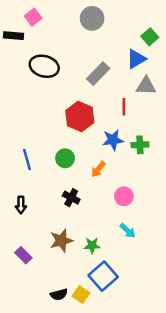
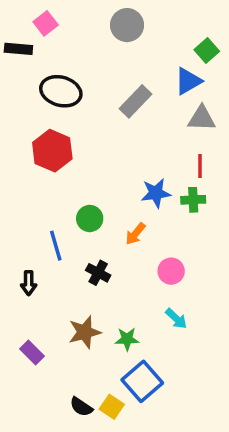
red line: (124, 107) -> (200, 166), moved
red hexagon: (80, 117) -> (52, 151), moved
blue line: (27, 160) -> (56, 246), moved
black semicircle: (59, 295) -> (81, 407), turned 49

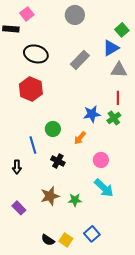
green cross: (193, 200) -> (114, 118), turned -32
cyan arrow: (176, 319) -> (104, 188), size x1.5
blue square: (142, 381) -> (92, 234), moved, size x0.7

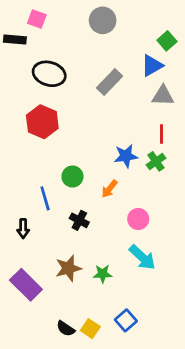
pink square: (27, 14) -> (37, 19), turned -32
purple rectangle: (19, 208) -> (26, 285), size x1.6

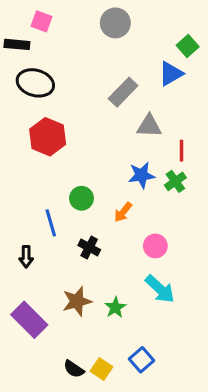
black ellipse: (49, 74) -> (35, 83), moved
gray triangle: (163, 96) -> (149, 126), moved
green star: (103, 274) -> (115, 307), turned -30

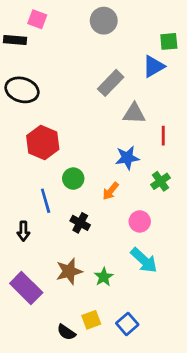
green square: (188, 46) -> (169, 41), turned 36
black ellipse: (35, 83) -> (22, 90), moved
red hexagon: (48, 137) -> (43, 143), moved
green cross: (175, 181) -> (160, 181), moved
yellow square: (101, 369) -> (91, 320), moved, turned 36

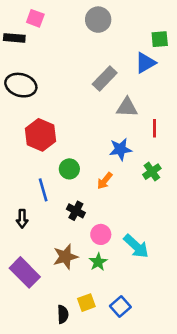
pink circle: (140, 221) -> (101, 234), moved
black semicircle: (66, 332) -> (63, 314), turned -126

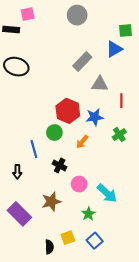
pink square: (35, 18) -> (28, 14), turned -32
red hexagon: (41, 135) -> (68, 111), moved
green star: (98, 262) -> (88, 214), moved

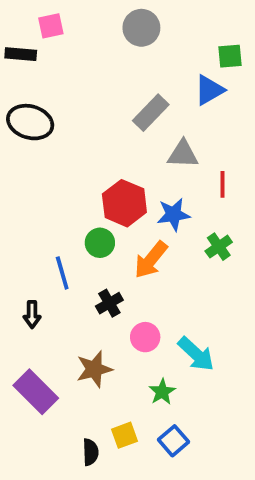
orange arrow: (82, 142) -> (151, 260), size x1.5
black cross: (60, 165) -> (109, 303), turned 32

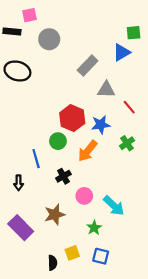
gray circle: (141, 28) -> (49, 39), moved
red line: (222, 184) -> (129, 107), turned -40
blue square: (173, 441) -> (101, 256), turned -35

